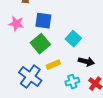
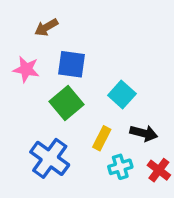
yellow rectangle: (53, 65) -> (102, 138), moved, turned -40

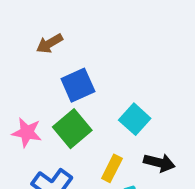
blue square: (72, 64) -> (78, 85), turned -32
pink star: (26, 69) -> (27, 132), moved

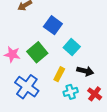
blue square: (78, 85) -> (53, 25), moved, turned -30

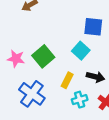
blue square: (53, 25) -> (93, 27), moved, turned -30

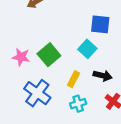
cyan cross: (80, 100) -> (78, 104), moved

